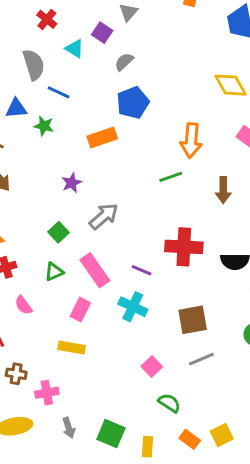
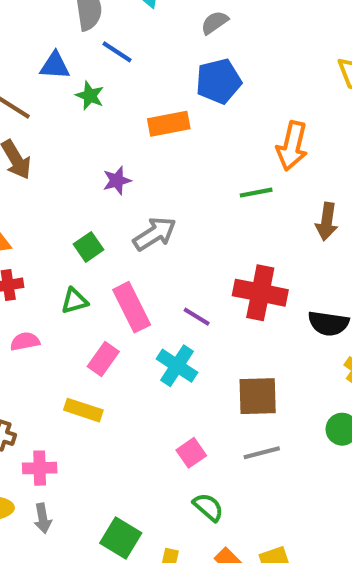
pink semicircle: (23, 305) -> (25, 341), turned 108
gray arrow: (69, 428) -> (43, 518), moved

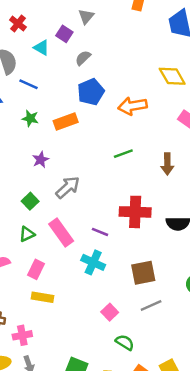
green star: (90, 96) -> (30, 118), moved
orange arrow: (292, 146) -> (132, 106), moved, turned 76
pink rectangle: (103, 359) -> (36, 269), moved

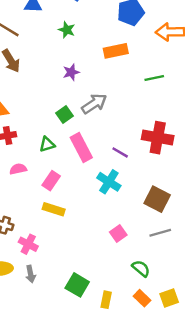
orange rectangle: (66, 122) -> (116, 51), moved
green square: (30, 201) -> (65, 115), moved
brown square: (143, 273) -> (157, 199), turned 30
pink cross: (22, 335) -> (28, 244), turned 30
green semicircle: (125, 342) -> (141, 268), moved

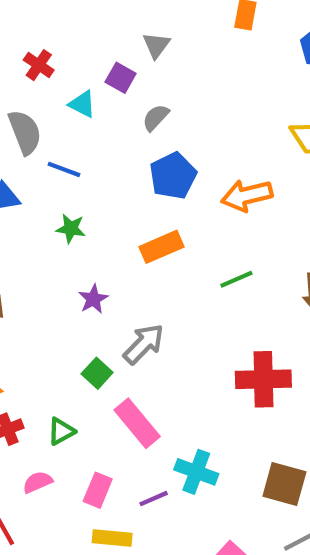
green triangle: (47, 144) -> (61, 431), moved
purple line: (120, 152) -> (154, 499), moved, turned -42

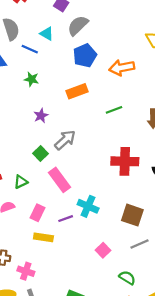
cyan triangle: (82, 104) -> (47, 34), moved
gray semicircle: (156, 118) -> (78, 25), size x1.5

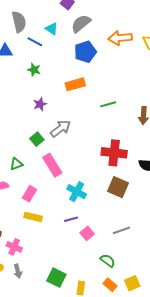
orange arrow: (122, 68) -> (120, 38), moved
brown square: (132, 215) -> (118, 187), moved
purple line: (66, 219) -> (71, 219), moved

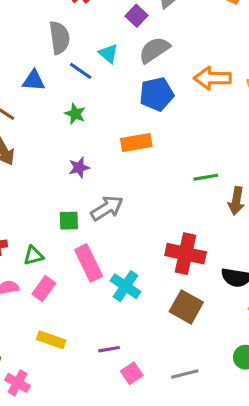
green line: (108, 104) -> (206, 177), moved
green square: (37, 139) -> (69, 221), turned 32
cyan cross: (77, 192) -> (126, 286), moved
pink rectangle: (29, 194) -> (44, 289), moved

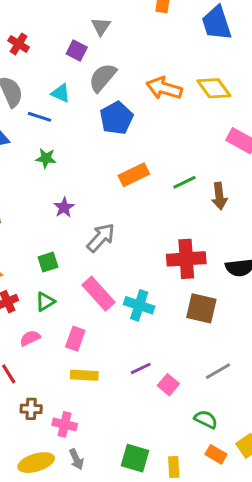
orange arrow: (212, 78) -> (164, 88), turned 32
orange rectangle: (136, 142) -> (134, 175), moved
green square: (69, 221) -> (48, 262), moved
pink rectangle: (44, 289) -> (75, 339), moved

